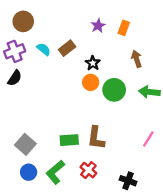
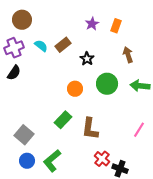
orange circle: (91, 82) -> (75, 89), moved
green rectangle: (69, 140) -> (63, 120), moved, turned -42
red cross: (88, 170) -> (102, 159), moved

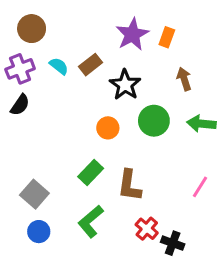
purple star: (92, 24) -> (132, 34), size x1.6
black star: (87, 59) -> (125, 85), size x1.5
green L-shape: (52, 161) -> (91, 221), moved

